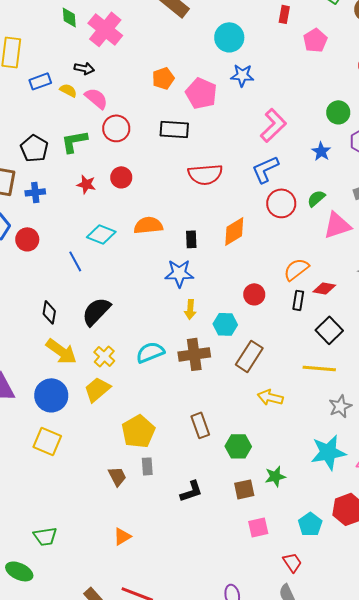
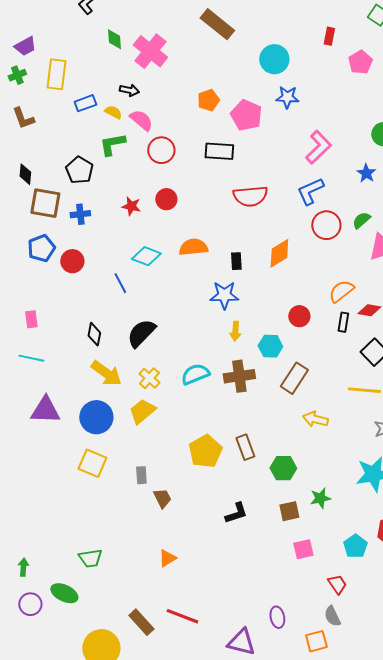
green L-shape: (74, 141) -> (112, 144), moved
yellow pentagon: (138, 431) -> (205, 451), moved
gray rectangle: (147, 466) -> (141, 475), moved

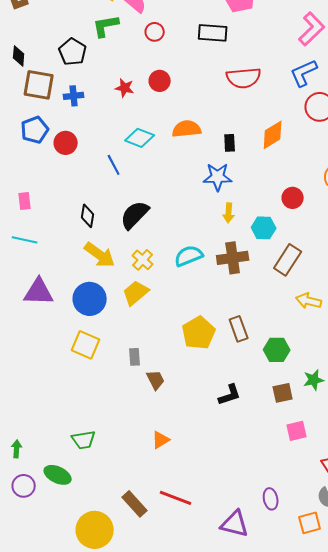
red circle: (161, 150) -> (155, 32), size x0.7

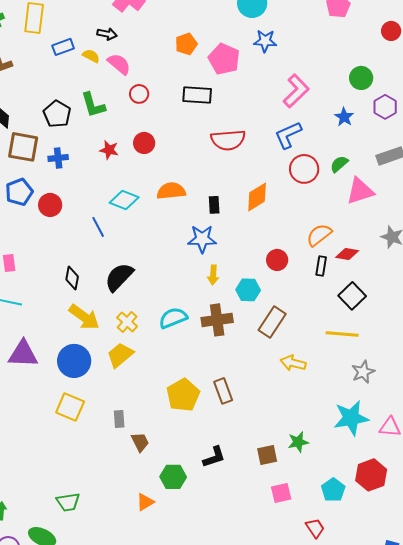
green L-shape: (106, 26) -> (93, 105), moved, turned -96
green hexagon: (277, 350) -> (173, 477), moved

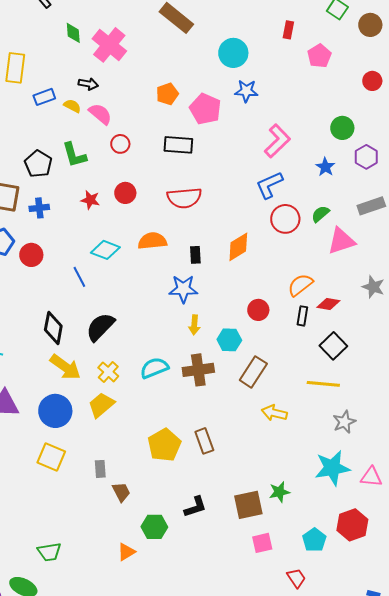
red semicircle: (228, 140) -> (184, 198), moved
black diamond: (72, 278) -> (53, 328), size x1.4
brown square: (267, 455) -> (248, 505), size x1.4

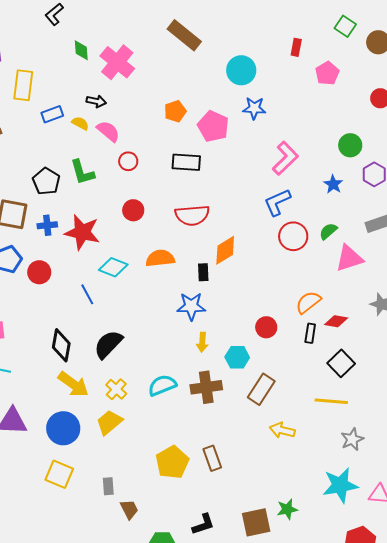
red star: (90, 200) -> (82, 232), moved, size x1.8
orange diamond: (238, 247) -> (225, 250), moved

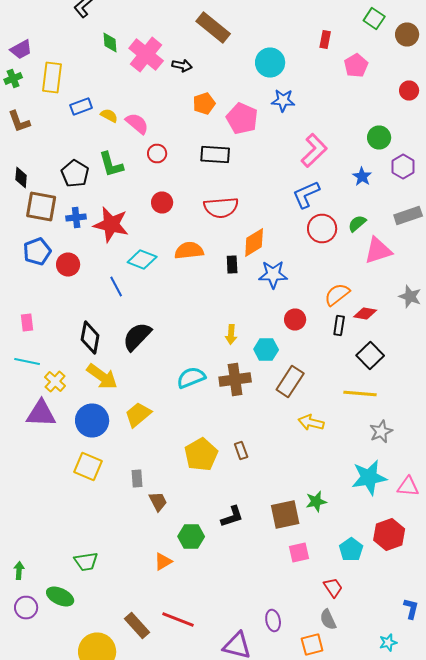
black arrow: (96, 101) -> (182, 66), moved
blue star: (191, 306) -> (273, 274), moved
yellow cross: (116, 389) -> (55, 382), moved
brown rectangle: (212, 458) -> (241, 450), size x0.7

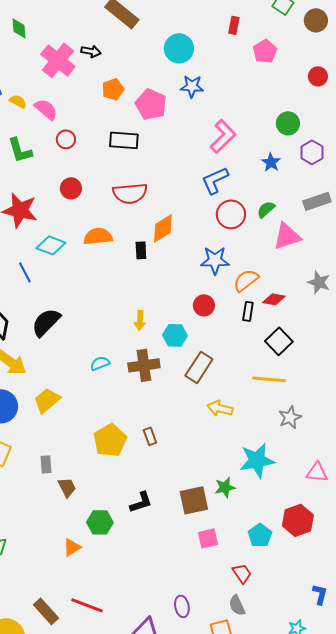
pink cross: (146, 54) -> (58, 60), moved
blue star: (273, 274) -> (215, 260), moved
cyan semicircle: (191, 378) -> (100, 363), size x0.7
cyan star: (369, 478) -> (257, 460), moved

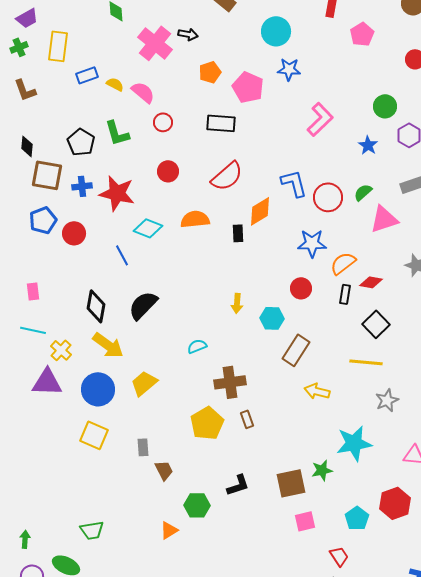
blue L-shape: (215, 180) -> (294, 183), moved, turned 100
red semicircle: (130, 193) -> (227, 176), turned -36
brown cross: (144, 365) -> (230, 382), moved

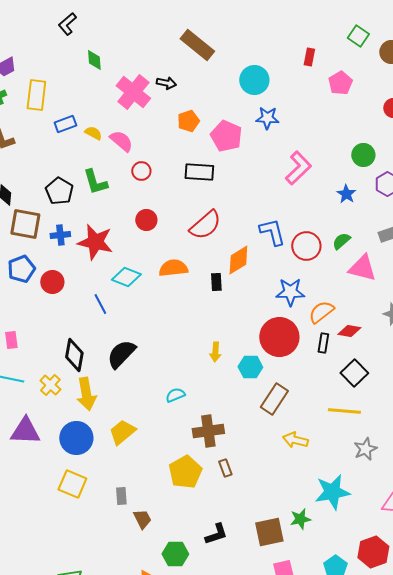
pink triangle: (384, 219) -> (362, 268), turned 32
red circle: (301, 288) -> (279, 337), size x1.8
yellow arrow: (108, 345) -> (86, 394), turned 44
yellow cross: (61, 350) -> (50, 385), moved

